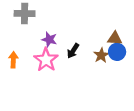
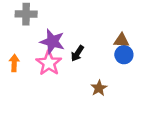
purple star: (49, 39) -> (52, 42), size x1.5
brown star: (101, 55) -> (99, 88), moved

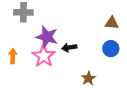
brown triangle: (122, 40) -> (112, 23), moved
black arrow: (77, 53) -> (69, 48), turned 48

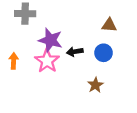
brown triangle: (112, 23) -> (109, 25), moved
blue circle: (111, 49) -> (104, 53), moved

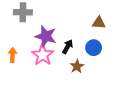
black arrow: (75, 52) -> (68, 47), turned 128
brown star: (95, 85) -> (77, 66), moved

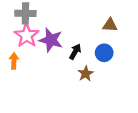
pink star: (43, 55) -> (27, 35), moved

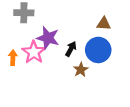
pink star: (27, 35) -> (34, 52), moved
blue circle: (104, 53) -> (98, 50), size x1.5

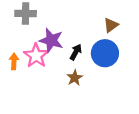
brown triangle: (104, 24) -> (111, 25), turned -40
brown star: (81, 70) -> (75, 78), moved

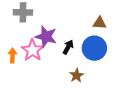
brown triangle: (111, 25) -> (100, 23), turned 40
brown star: (75, 78) -> (77, 75), moved

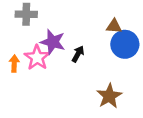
blue circle: (94, 48) -> (125, 44), moved
brown star: (77, 75) -> (109, 96), moved, size x1.5

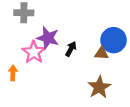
brown triangle: (114, 26) -> (102, 53), moved
orange arrow: (14, 64) -> (13, 73), moved

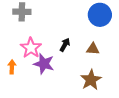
purple star: (48, 38) -> (44, 64), moved
blue circle: (114, 40) -> (100, 15), moved

